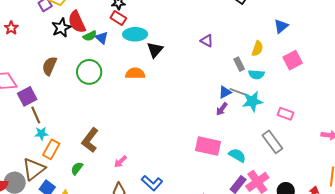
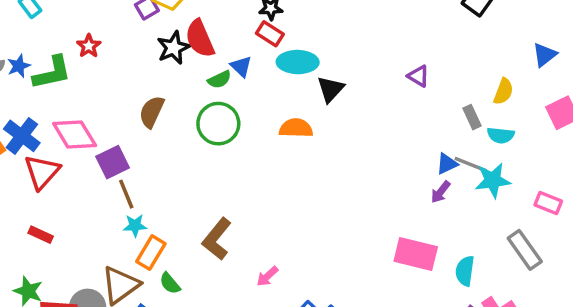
green semicircle: (90, 36) -> (219, 80), moved
cyan semicircle: (237, 155) -> (465, 271), turned -114
green semicircle: (77, 168) -> (170, 283), moved, turned -80

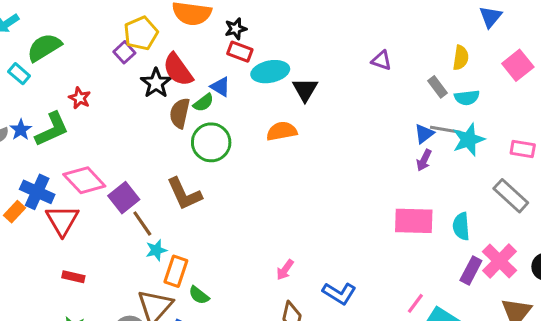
brown semicircle: (152, 112) -> (180, 113), moved
brown L-shape: (217, 239) -> (184, 194), moved, turned -51

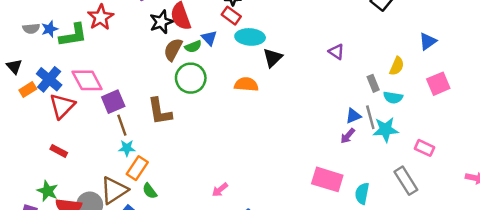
red star: (80, 98) -> (101, 17), size x1.5
gray line: (446, 130) -> (370, 117), turned 50

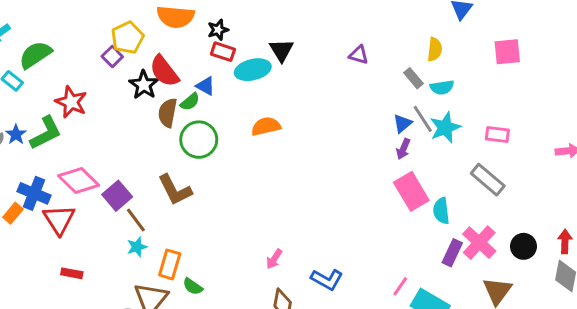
black triangle: (273, 58) -> (281, 50), moved
pink square: (438, 84) -> (507, 52), moved, turned 35
cyan star: (127, 148) -> (137, 247), moved
pink rectangle: (327, 179) -> (411, 191), moved, turned 60

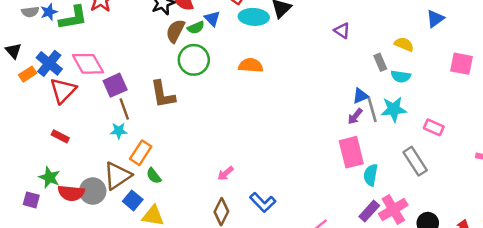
yellow semicircle: (435, 49) -> (404, 44), turned -90
gray line: (423, 119) -> (372, 110), moved

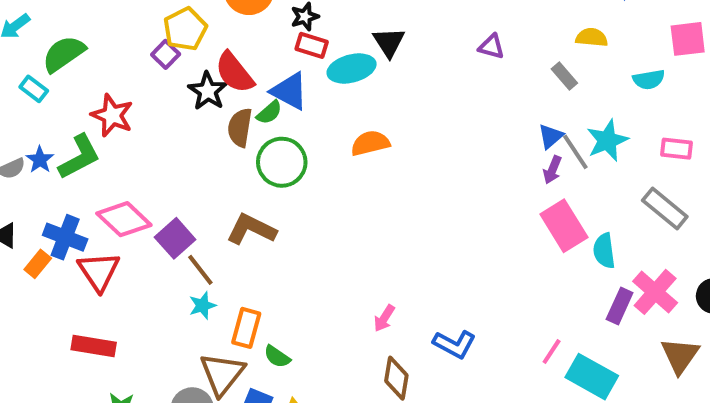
blue triangle: (212, 19) -> (290, 91), size x1.5
cyan semicircle: (401, 76) -> (649, 80), moved
brown L-shape: (163, 94) -> (251, 229), turned 144
red rectangle: (60, 136) -> (94, 346), moved, size x1.5

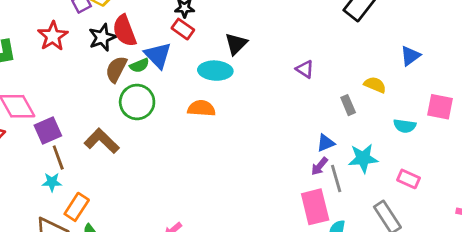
cyan ellipse: (352, 68) -> (215, 71), moved
red star: (112, 115) -> (53, 36), moved
gray line: (575, 152) -> (336, 179), moved

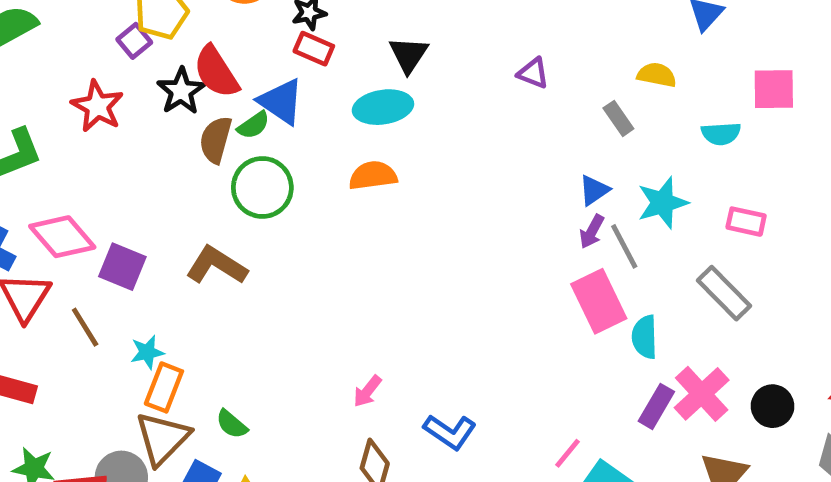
purple square: (48, 130) -> (122, 267), turned -32
brown line: (58, 157) -> (85, 327), moved
orange rectangle: (77, 207) -> (164, 387), moved

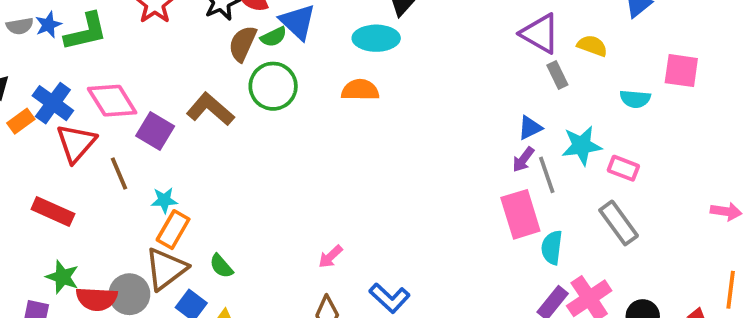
purple triangle: (533, 73) -> (540, 34), moved, size x1.6
pink rectangle: (746, 222) -> (623, 168), moved
brown L-shape: (217, 265) -> (210, 109), moved

